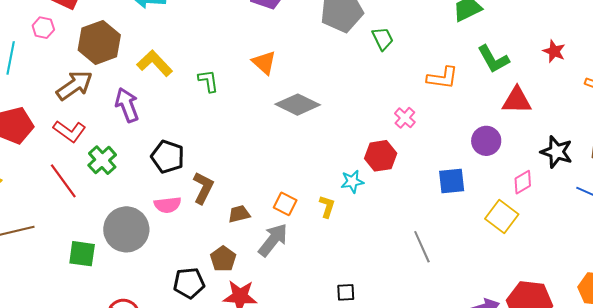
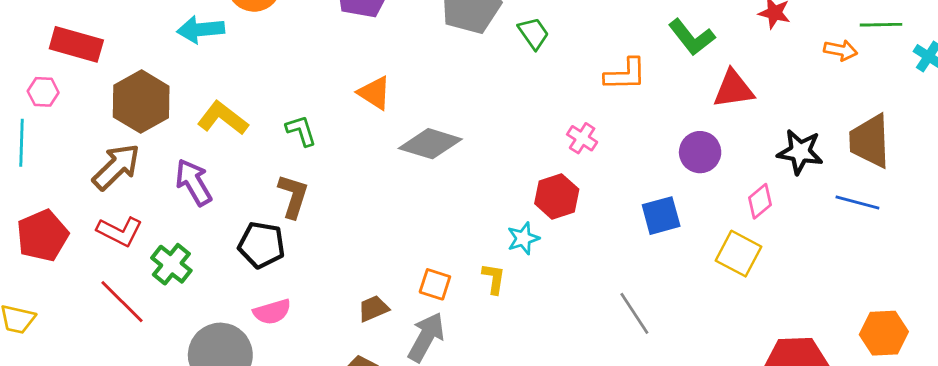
pink hexagon: (43, 28) -> (43, 92), moved
brown L-shape: (203, 188) -> (293, 196), moved

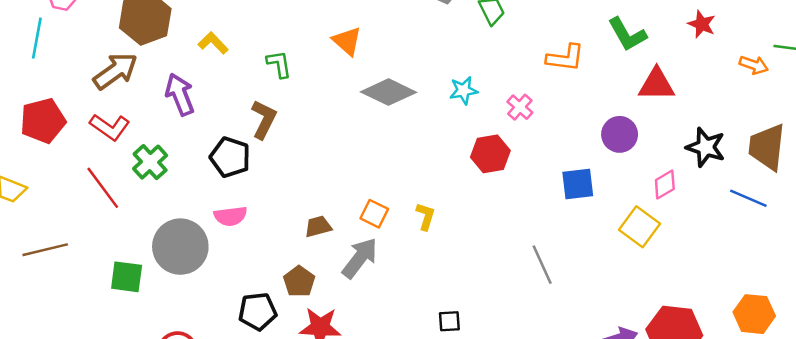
yellow L-shape: (223, 118) -> (213, 43), size x0.7
cyan star: (523, 238) -> (463, 90), moved

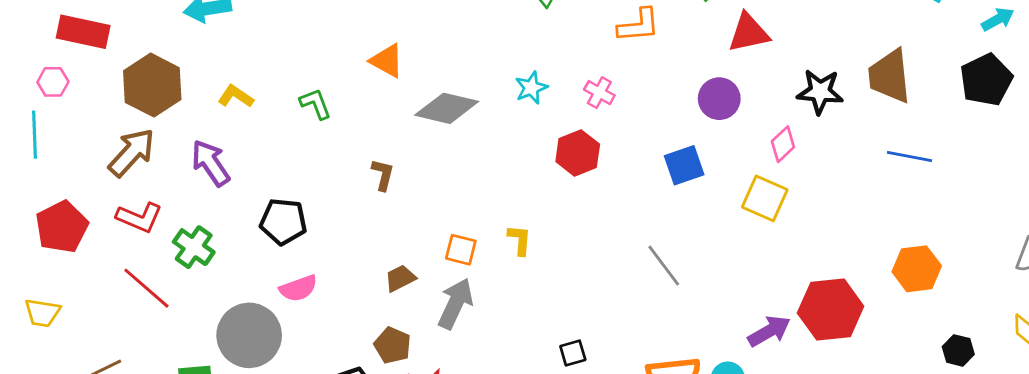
brown L-shape: (264, 119) -> (383, 175), moved, size x0.7
blue line: (748, 198) -> (909, 157), moved

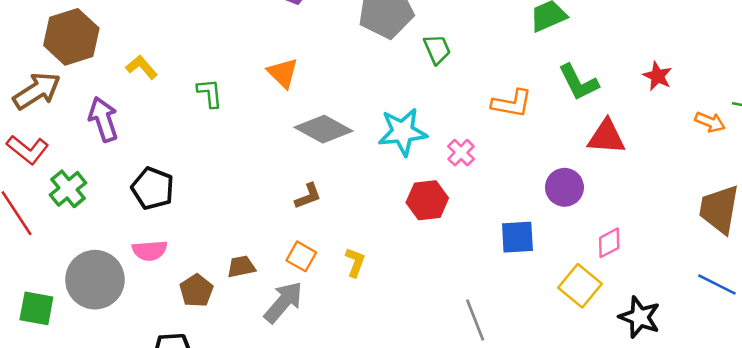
cyan star: (531, 88) -> (403, 132), size x1.6
black star: (820, 92) -> (640, 317), moved
brown L-shape: (383, 175) -> (308, 196), moved, turned 40
brown pentagon: (392, 345) -> (196, 291), moved

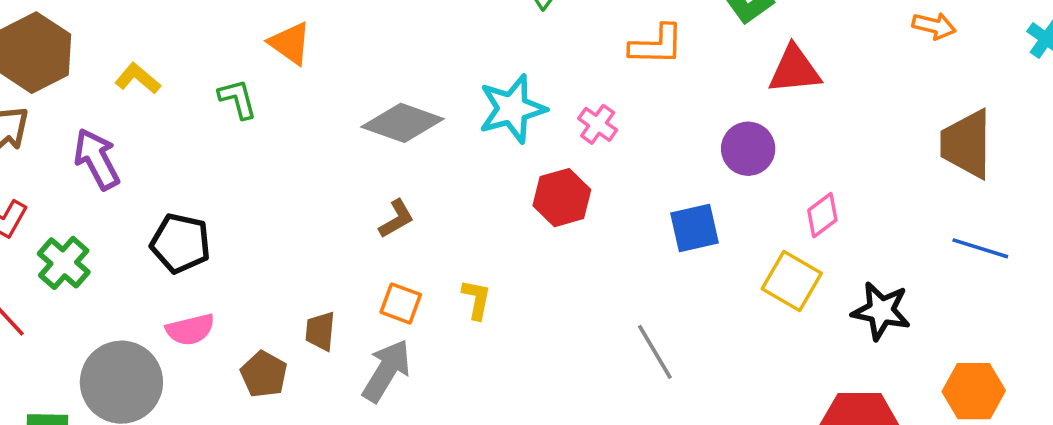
orange triangle: (283, 73) -> (290, 43), moved
brown trapezoid: (241, 267) -> (320, 331), turned -64

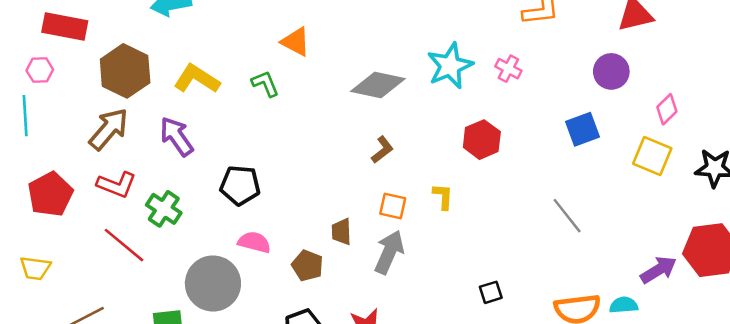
yellow L-shape: (138, 78) -> (197, 79), size x1.5
red hexagon: (562, 198) -> (482, 140), moved
pink semicircle: (190, 330) -> (254, 242), turned -144

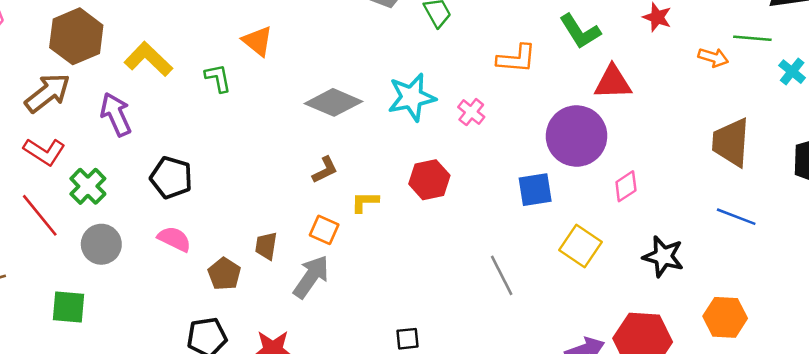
purple circle: (611, 71) -> (577, 136), size x1.6
yellow square: (652, 156) -> (581, 246), moved
yellow L-shape: (443, 196) -> (365, 202), moved, turned -104
gray circle: (213, 284) -> (101, 244), moved, size x0.7

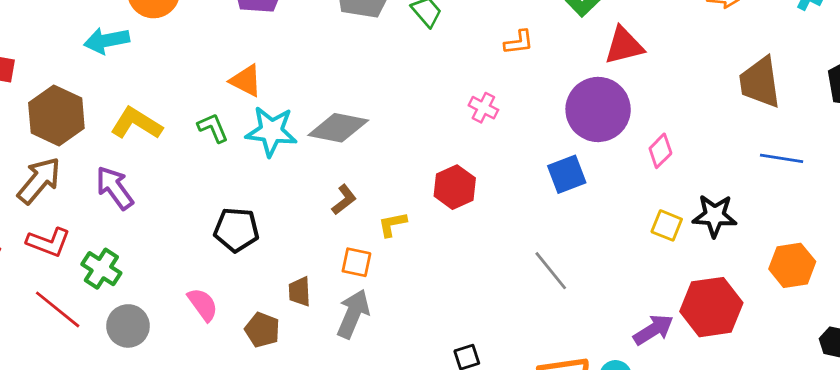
orange L-shape: (516, 59) -> (519, 42), size x0.7
cyan star: (412, 97) -> (271, 131), moved, turned 30
black pentagon: (171, 178) -> (236, 230), moved
pink semicircle: (174, 239) -> (203, 305), turned 40
yellow square: (581, 246) -> (667, 225), moved, size x0.7

